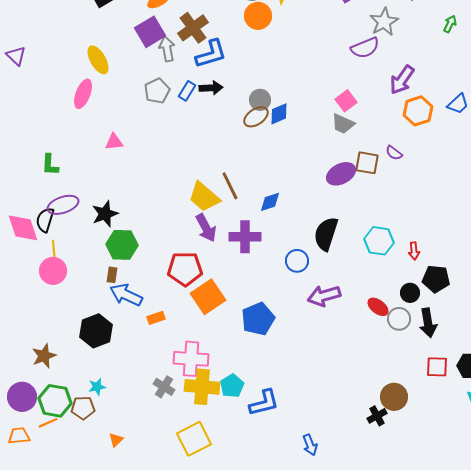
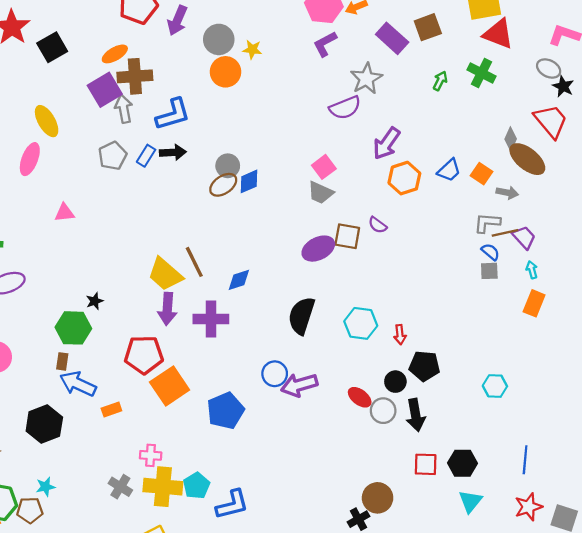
brown cross: (193, 28) -> (135, 76), moved, turned 32
black star: (105, 214) -> (95, 301), moved, size x0.6
purple arrow: (206, 228) -> (167, 309), turned 32
blue circle: (297, 261) -> (275, 374), moved
pink cross: (191, 359) -> (151, 455), size x0.6

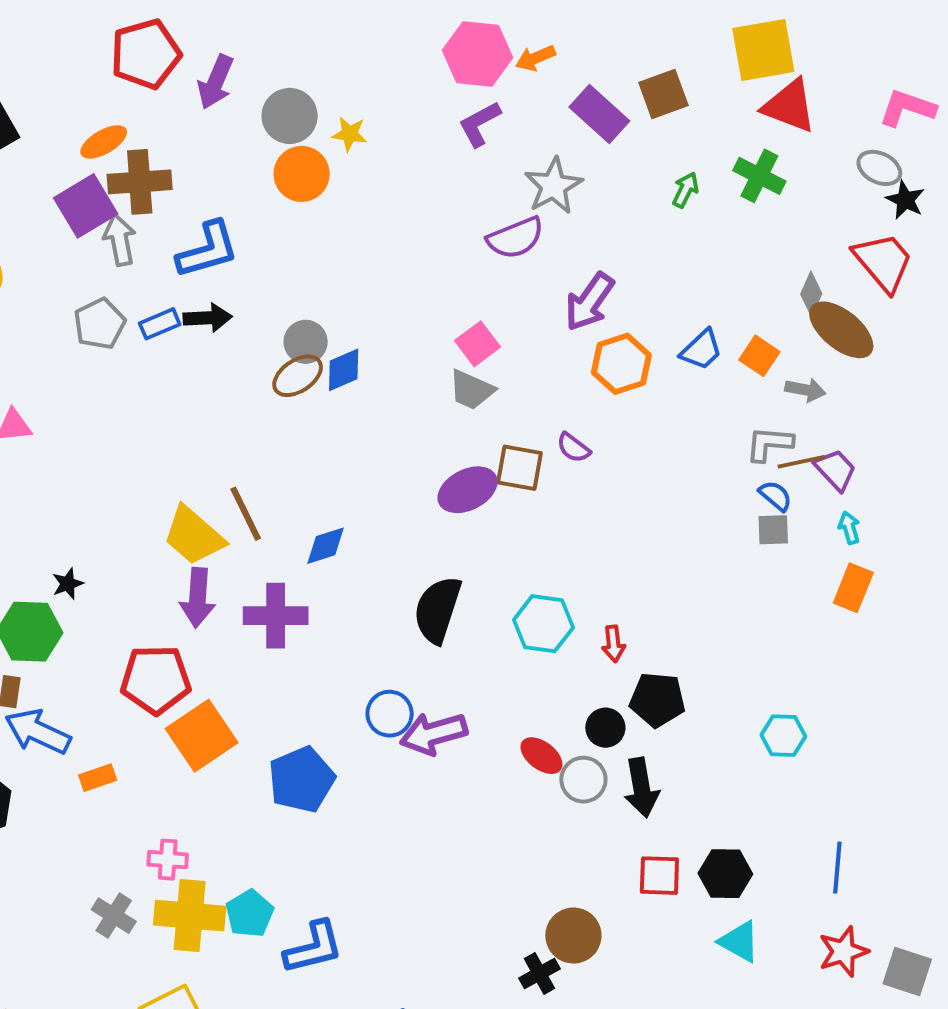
blue rectangle: (146, 156) -> (160, 324), turned 35
cyan triangle: (470, 501) -> (739, 942), turned -40

